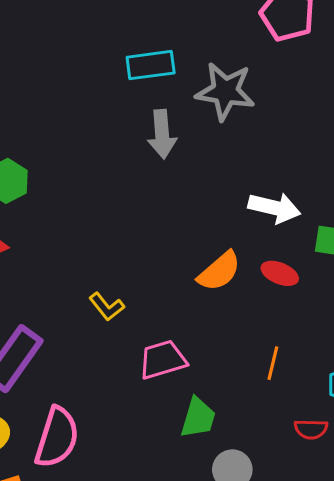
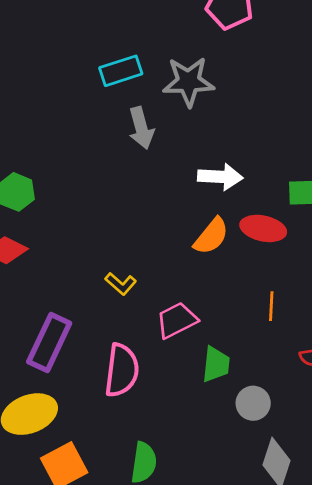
white arrow: (274, 208) -> (220, 177), moved
red ellipse: (280, 273) -> (263, 228), size x1.4
pink semicircle: (57, 437) -> (122, 370), moved

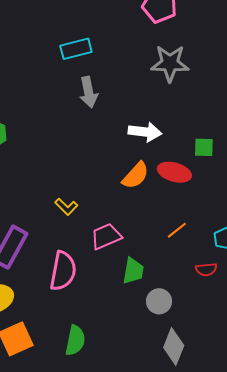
gray star: (188, 82) -> (170, 63), moved
orange line: (271, 306) -> (177, 230), turned 45

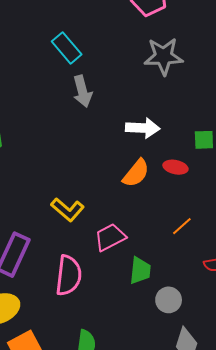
cyan rectangle: (76, 49) -> (67, 48), turned 68
red ellipse: (174, 172) -> (175, 167), size x0.7
yellow L-shape: (66, 207) -> (67, 210), size x1.4

